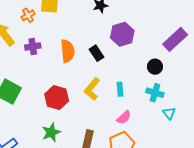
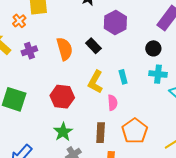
pink semicircle: (124, 117) -> (113, 103), moved, turned -42

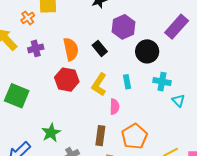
black circle: (153, 48) -> (147, 51), moved, size x1.5
red hexagon: (62, 97) -> (67, 80), moved
green star: (63, 132) -> (51, 133), moved

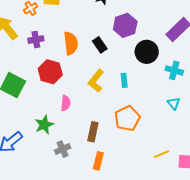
red hexagon: (67, 80) -> (50, 72), moved
cyan cross: (162, 82) -> (174, 70), moved
pink semicircle: (115, 107) -> (66, 103), moved
orange pentagon: (134, 136) -> (127, 118), moved

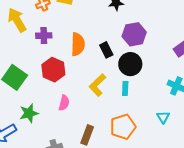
black circle: (147, 52) -> (130, 64), moved
cyan triangle: (174, 103) -> (163, 117), moved
green star: (44, 125) -> (29, 113), moved

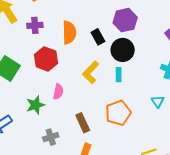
green star: (29, 113) -> (35, 105), moved
brown rectangle: (87, 135) -> (83, 123), turned -42

